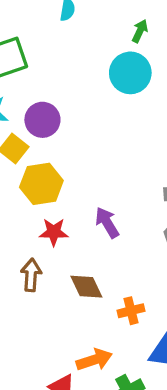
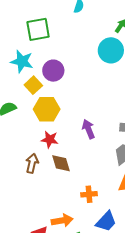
purple arrow: (107, 223) -> (88, 129), moved
brown diamond: (86, 287) -> (61, 163), moved

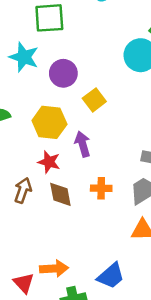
yellow square: (33, 85) -> (94, 100), moved
purple arrow: (88, 129) -> (83, 144), moved
orange cross: (89, 194) -> (101, 188), moved

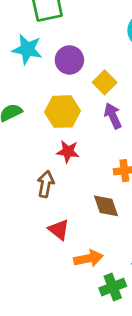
purple arrow: (83, 144) -> (113, 116), moved
brown diamond: (60, 194) -> (106, 206), moved
red triangle: (24, 283) -> (59, 230), moved

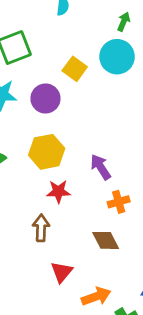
yellow square: (105, 82) -> (75, 69), moved
purple arrow: (113, 116) -> (101, 167), moved
red triangle: (59, 230) -> (62, 272), turned 40

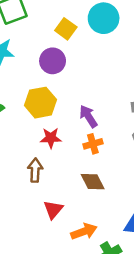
purple circle: (45, 99) -> (53, 61), moved
orange cross: (119, 202) -> (93, 144), moved

